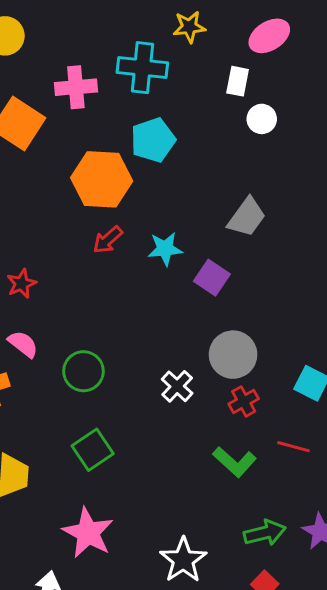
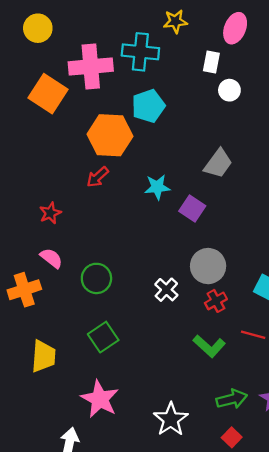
pink ellipse: (269, 36) -> (235, 28), turned -36
pink cross: (76, 87) -> (91, 67), size x1.4
red arrow: (108, 240) -> (98, 177), moved

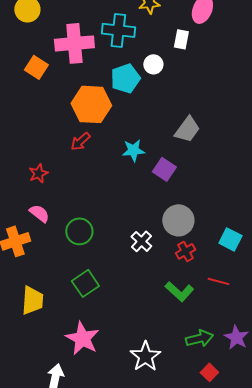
white circle: (229, 90) -> (153, 64), moved
orange square: (48, 94) -> (36, 67), size x0.7
red square: (232, 437) -> (209, 372), moved

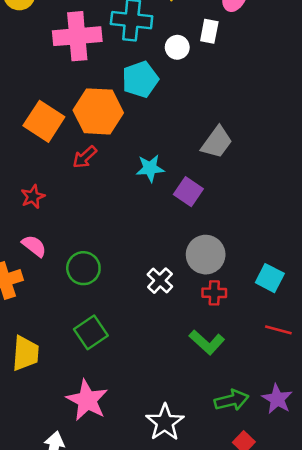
white circle: (153, 64) -> (177, 47), moved
orange square: (36, 67) -> (44, 121), moved, size x1.4
red cross: (185, 251) -> (214, 293), turned 30
red line: (218, 281) -> (278, 330), moved

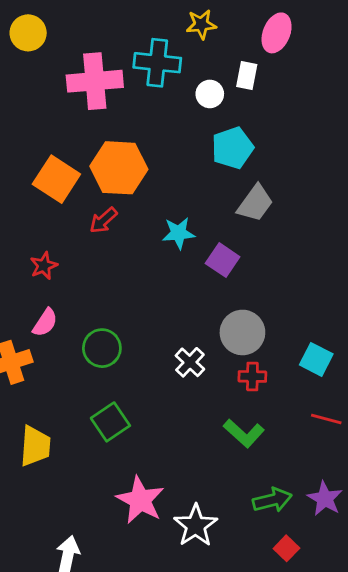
cyan pentagon: (140, 79) -> (233, 148), moved
pink semicircle: (34, 246) -> (45, 323), turned 85
pink star: (87, 400) -> (140, 500), moved

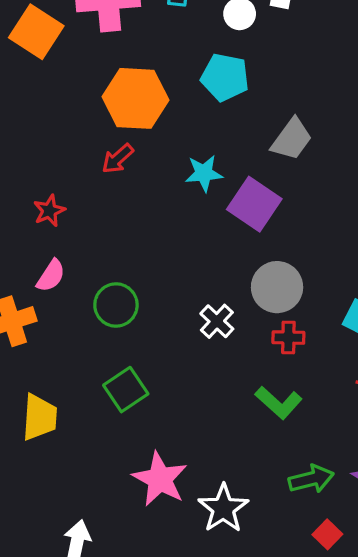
cyan pentagon: (233, 148) -> (225, 77), moved, turned 30
orange square: (56, 179) -> (36, 32), moved
purple square: (223, 260) -> (254, 204), size x1.4

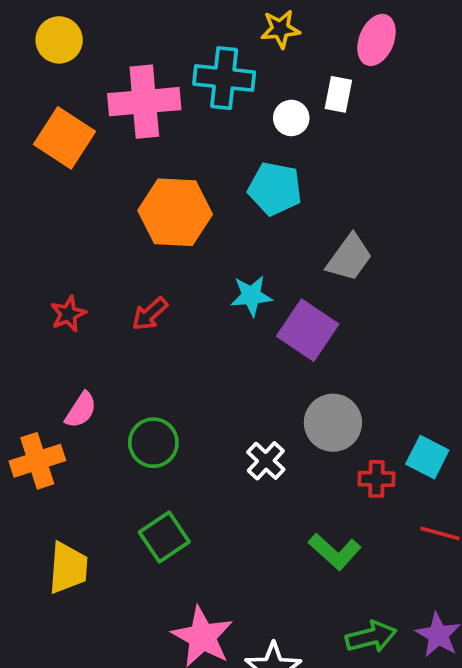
red arrow: (118, 159) -> (150, 314), moved
red star: (49, 211) -> (68, 314), moved
red cross: (288, 338) -> (377, 479), moved

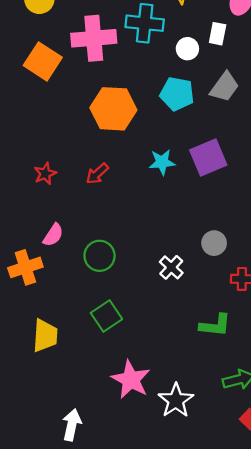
gray trapezoid: (349, 258) -> (224, 87), moved
purple square: (308, 330) -> (208, 157), moved, turned 33
gray circle: (333, 423) -> (214, 243), size x0.7
green L-shape: (335, 551) -> (215, 325), turned -36

